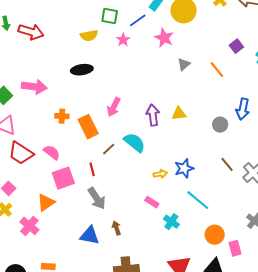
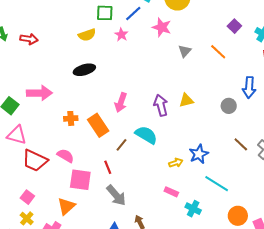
red arrow: (31, 32) -> (29, 39), size x0.7
pink square: (63, 178) -> (80, 180), turned 35

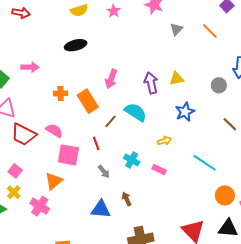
pink arrow: (39, 93) -> (30, 67), size x0.7
blue star: (199, 154) -> (185, 112), moved
gray arrow: (116, 195) -> (104, 172), size x0.6
cyan cross: (193, 209) -> (132, 160), moved

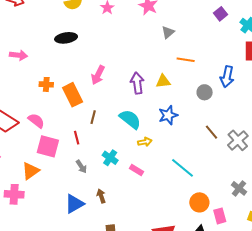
orange line: (210, 31) -> (186, 60), moved, turned -42
cyan semicircle: (136, 112) -> (130, 119), moved
brown line: (111, 121) -> (93, 117), turned -32
pink cross: (40, 206) -> (14, 194), turned -36
blue triangle: (101, 209) -> (74, 204), turned -40

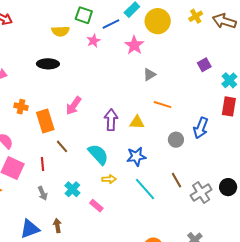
brown line: (93, 117) -> (62, 146), turned -64
cyan line: (182, 168) -> (145, 189), moved

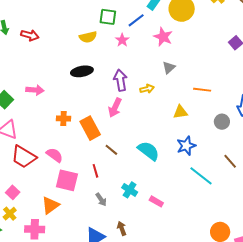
gray triangle: (149, 75) -> (169, 68), moved
purple arrow: (111, 120) -> (120, 80), moved
yellow arrow: (109, 179) -> (147, 89), moved

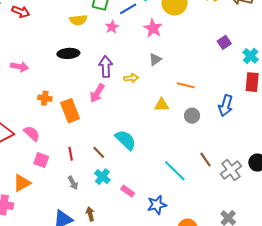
gray circle: (222, 122) -> (192, 116), moved
blue star: (186, 146) -> (157, 205), moved
brown line: (111, 150) -> (99, 152), moved
pink square: (67, 180) -> (41, 160), size x0.7

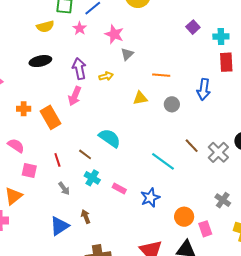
pink star: (153, 28) -> (114, 34), moved
cyan cross: (251, 56) -> (221, 37), turned -35

